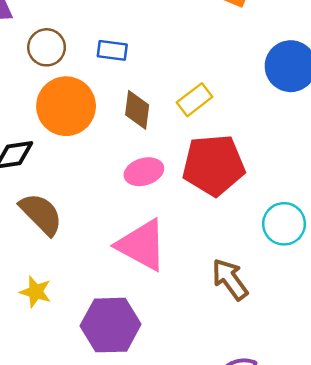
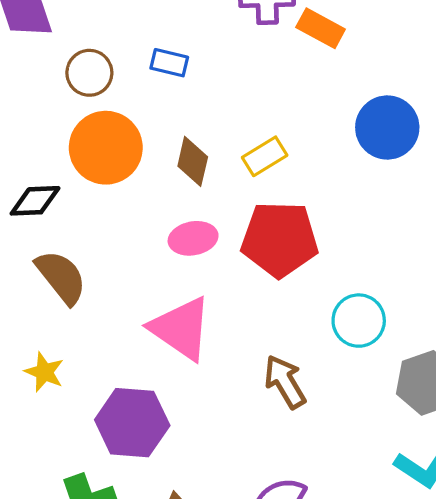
blue rectangle: (112, 50) -> (169, 63), moved

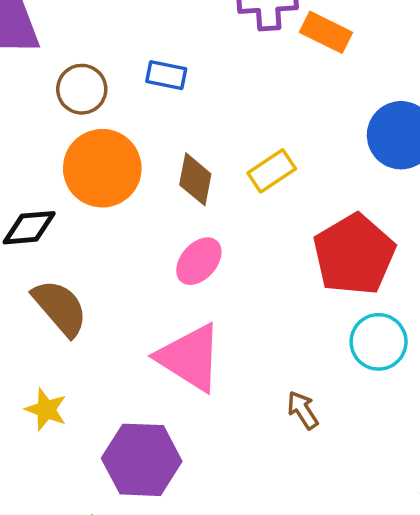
pink ellipse: (193, 238) -> (199, 261), turned -36
red pentagon: (280, 239) -> (354, 255), moved, turned -30
brown arrow: (285, 382) -> (303, 410), size x0.7

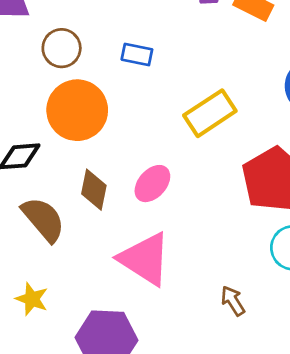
blue rectangle: (166, 75) -> (137, 54), moved
yellow rectangle: (272, 171) -> (210, 113), size x1.4
brown diamond: (195, 179) -> (94, 190), moved

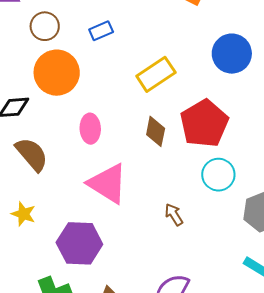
blue rectangle: (137, 54) -> (101, 31), turned -35
pink ellipse: (152, 184) -> (90, 129), moved, turned -44
brown diamond: (94, 190) -> (156, 131), moved

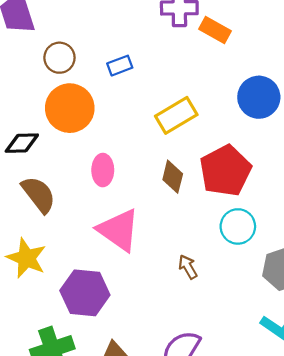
yellow star: (23, 214) -> (26, 258), size x1.5

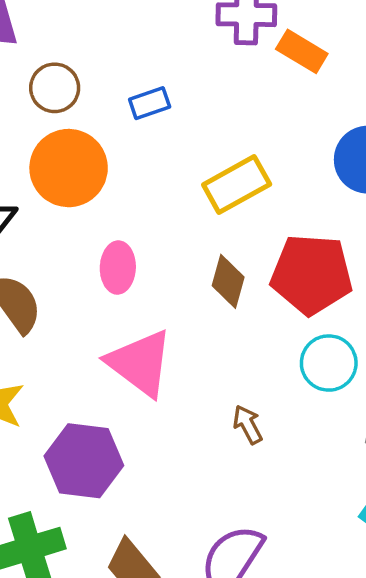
red pentagon: (225, 171) -> (312, 274), turned 30

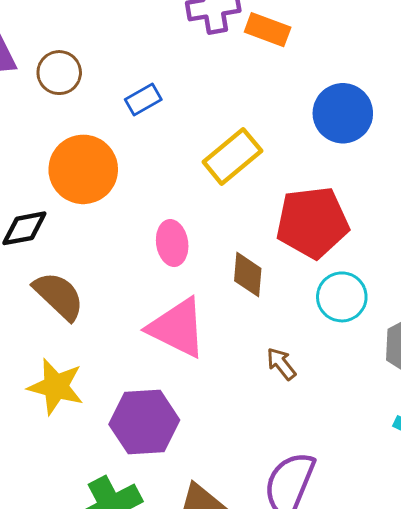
brown circle: (55, 88) -> (59, 73), moved
pink ellipse: (118, 268) -> (172, 243), moved
brown diamond: (228, 281) -> (248, 275), moved

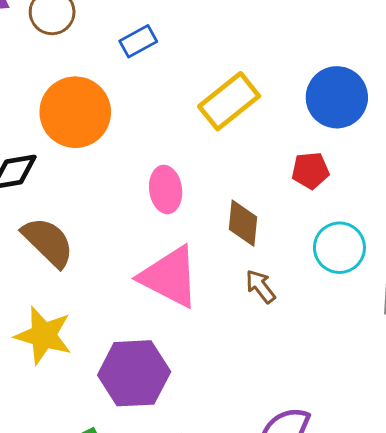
blue circle: (343, 113) -> (337, 97), moved
red pentagon: (312, 222) -> (310, 170), size x0.5
brown arrow: (281, 364) -> (261, 286), moved

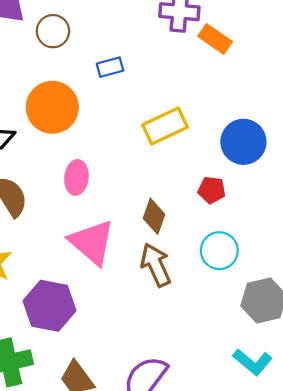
pink ellipse: (166, 189) -> (76, 177), moved
brown arrow: (261, 286) -> (156, 265), size x1.6

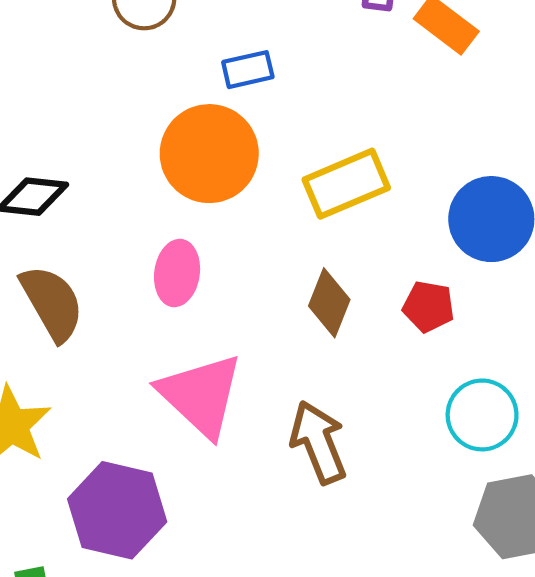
orange circle: (52, 107) -> (209, 154), moved
brown diamond: (154, 216) -> (329, 303), moved
cyan circle: (219, 251) -> (482, 415), moved

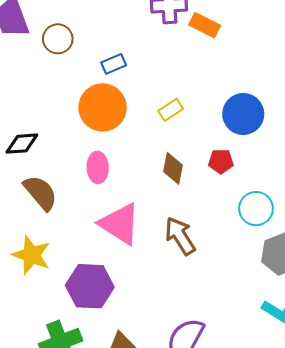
yellow rectangle: (346, 184) -> (171, 110), size x0.6

